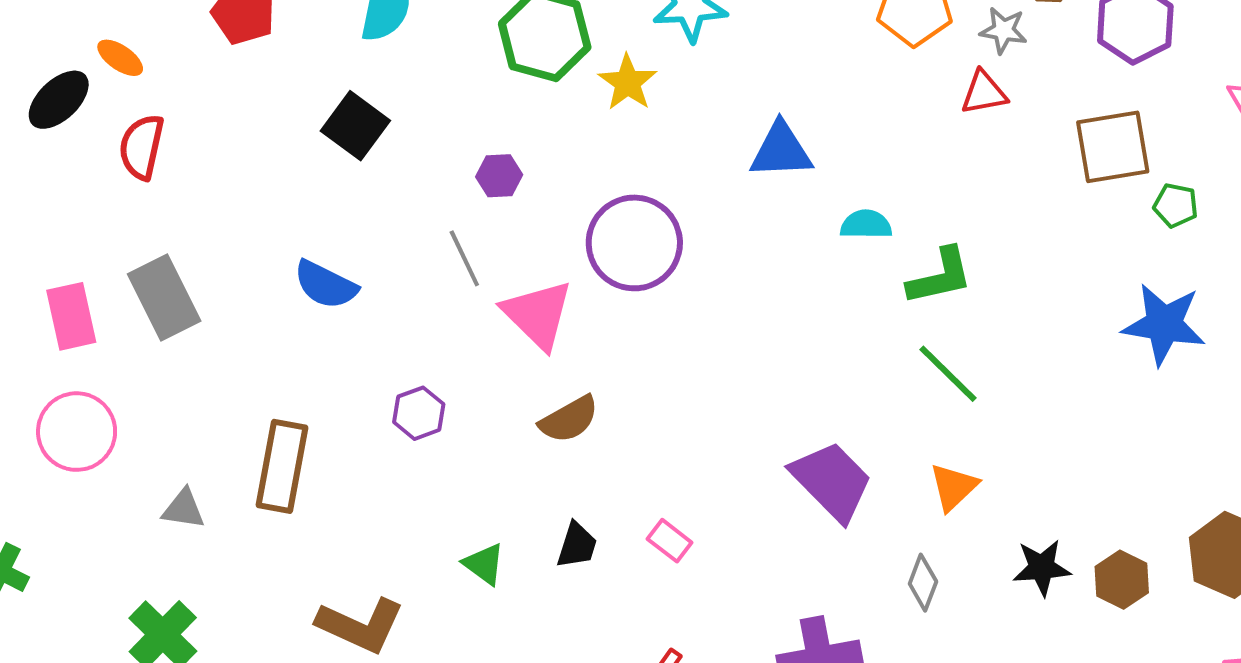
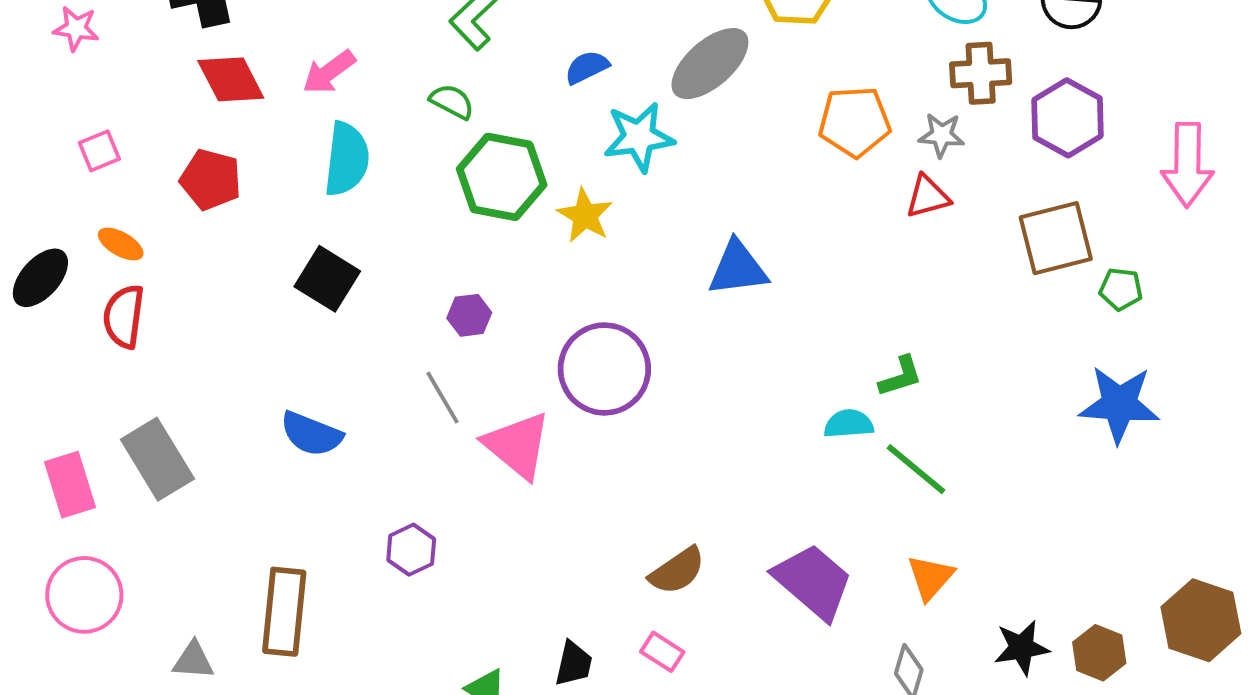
orange ellipse: (120, 58) -> (121, 244), moved
cyan semicircle: (866, 224) -> (849, 424), moved
green L-shape: (940, 276) -> (901, 376), size x0.7
brown semicircle: (569, 419) -> (677, 571), moved

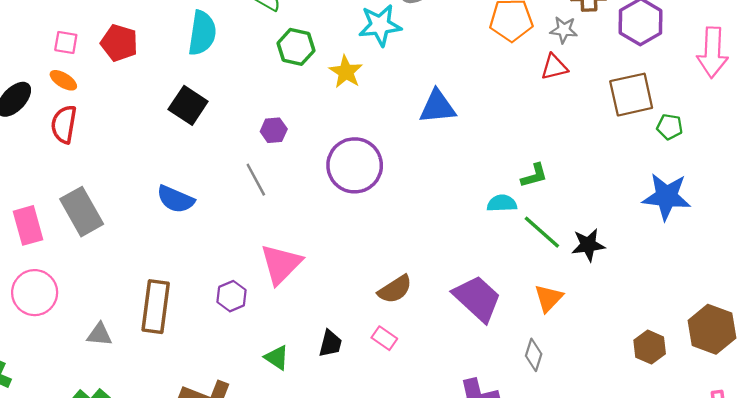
pink square: (99, 151) -> (66, 42), moved, turned 30
green hexagon: (502, 177) -> (296, 47), size x0.7
pink triangle: (517, 445) -> (281, 264), moved, turned 33
purple hexagon: (411, 550) -> (232, 296), moved
black star: (1022, 648) -> (588, 245), moved

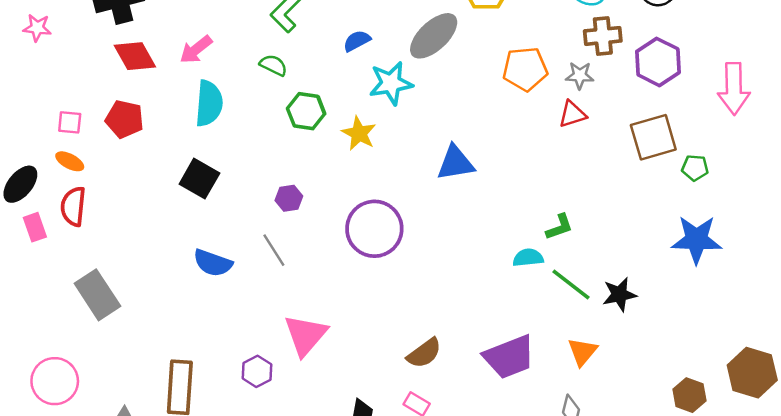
blue semicircle: (175, 199) -> (213, 263), moved
pink rectangle: (28, 225) -> (35, 227), moved, size x0.7
purple trapezoid: (477, 298) -> (509, 357), turned 120

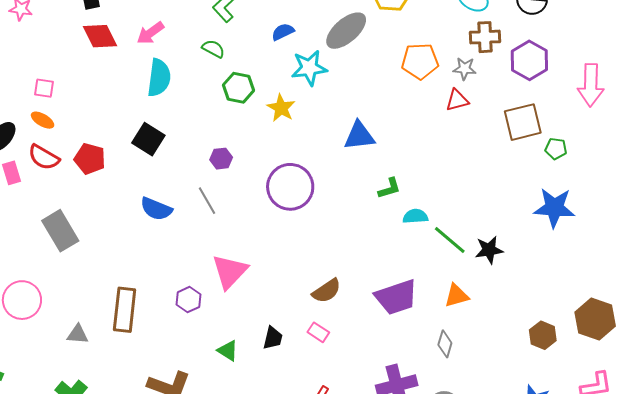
red pentagon: (125, 119) -> (90, 159), moved
red semicircle: (73, 206) -> (44, 157), turned -68
green L-shape: (559, 227) -> (389, 188), moved
orange triangle: (582, 352) -> (457, 296), turned 32

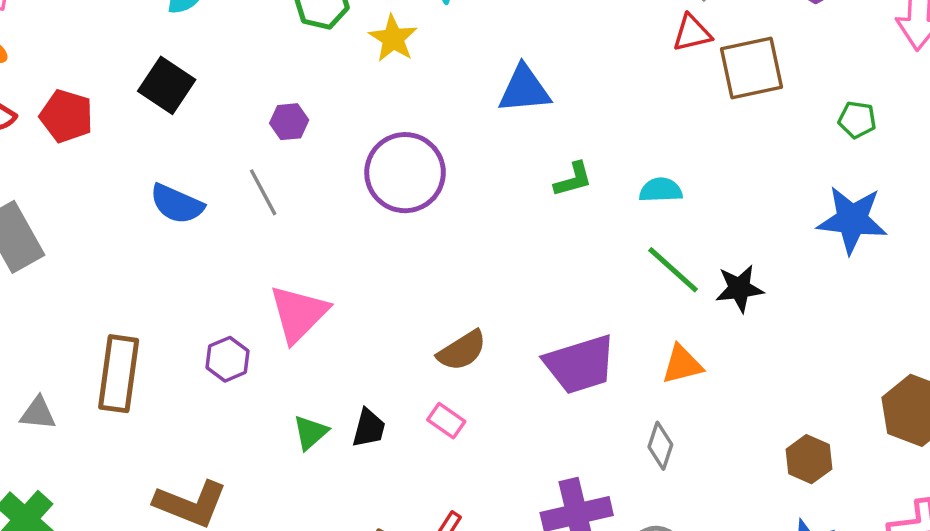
brown square: (523, 122) -> (752, 68), moved
cyan semicircle: (415, 216) -> (661, 190), moved
brown hexagon: (543, 335) -> (809, 459), moved
green triangle: (228, 351) -> (310, 432), moved, turned 45

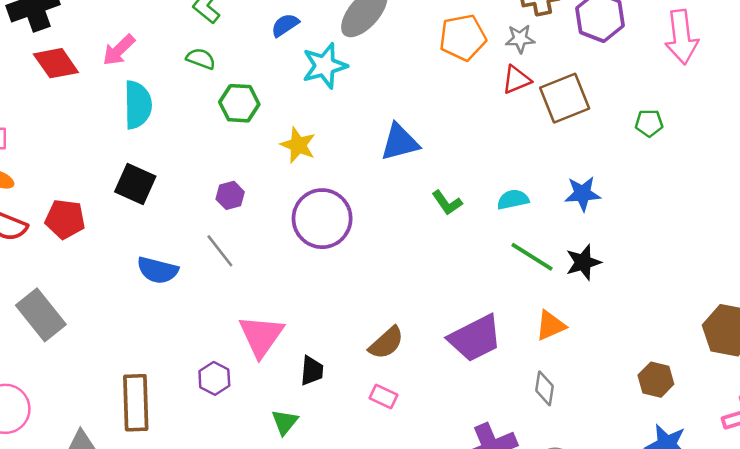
yellow star: (393, 38) -> (298, 145), moved
green L-shape: (573, 179) -> (447, 203), turned 80
blue star: (852, 220) -> (583, 194), moved, size x0.7
black trapezoid: (369, 428) -> (312, 371), moved

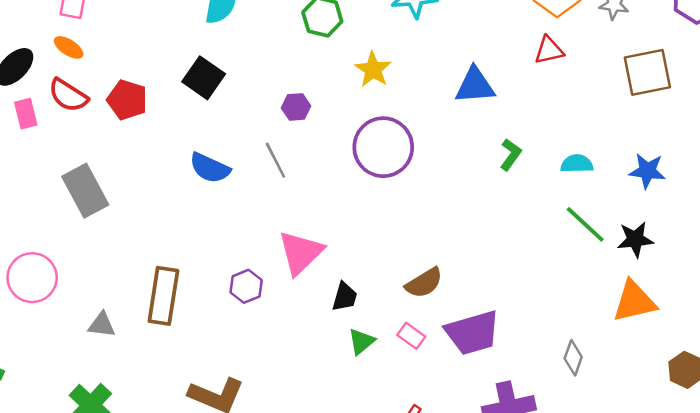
red triangle: (516, 80) -> (549, 50), moved
green L-shape: (447, 203) -> (511, 155), turned -120
orange triangle: (551, 326) -> (634, 301), moved, size x1.4
purple trapezoid: (475, 338) -> (473, 333), moved
green triangle: (285, 422) -> (361, 341), moved

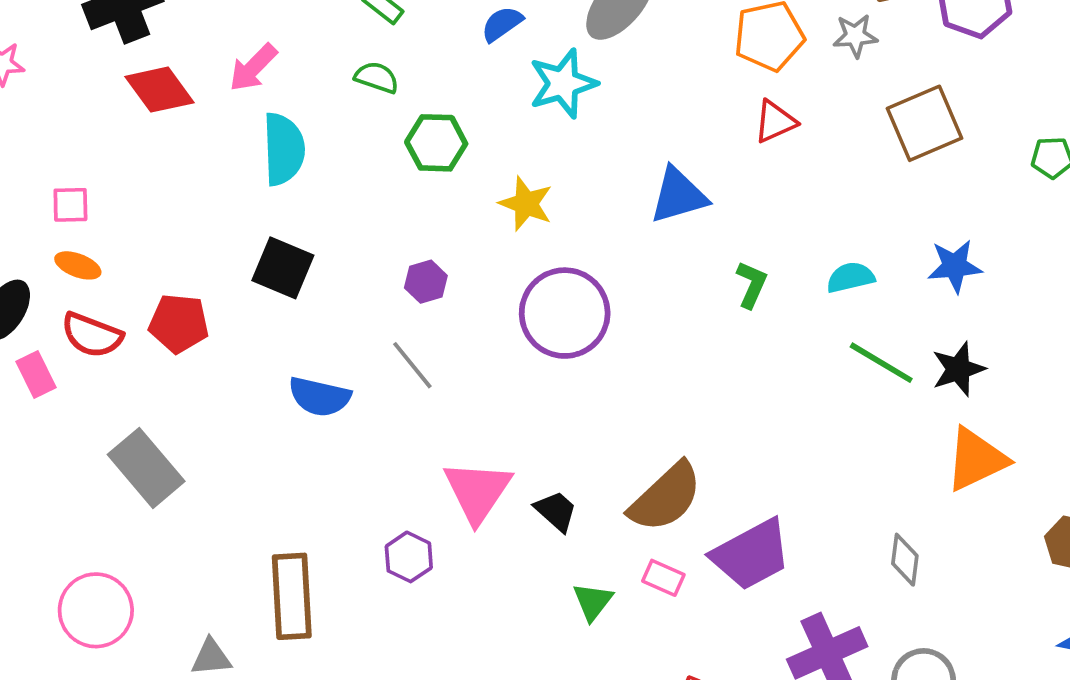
brown semicircle: (424, 283) -> (666, 497), size x1.4
black trapezoid: (345, 297) -> (556, 511), moved, turned -52

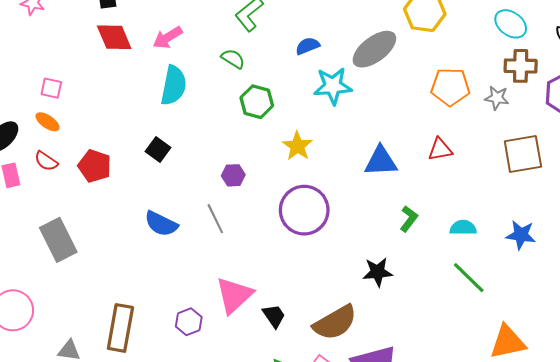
red triangle: (775, 122) -> (440, 150), moved
black square: (283, 268) -> (158, 149), size x0.7
red semicircle: (92, 335) -> (46, 161), size x0.7
black star: (958, 369) -> (378, 272), moved

